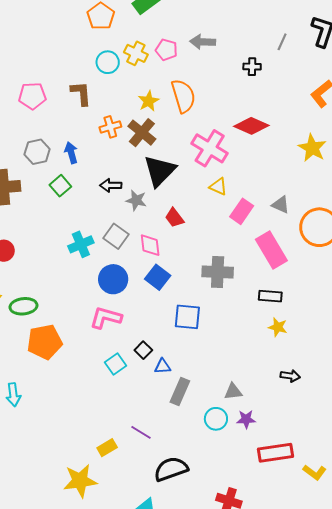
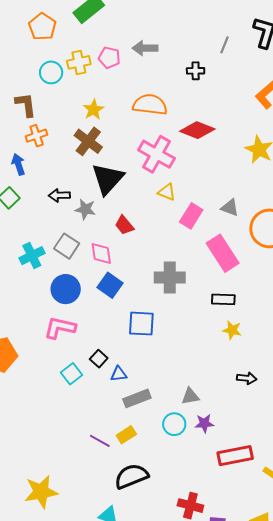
yellow cross: (136, 53) -> (79, 62), turned -35
orange semicircle: (183, 96) -> (150, 105), moved, turned -64
orange cross: (110, 127) -> (37, 136), moved
gray rectangle: (180, 392) -> (137, 398), turned 48
yellow rectangle: (107, 448) -> (126, 435), moved

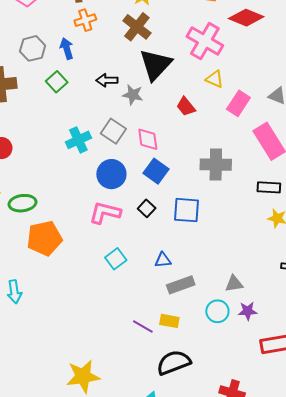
red trapezoid: (124, 225) -> (186, 107), moved
black square: (99, 359) -> (147, 208), moved
yellow rectangle: (126, 435) -> (169, 321), turned 42

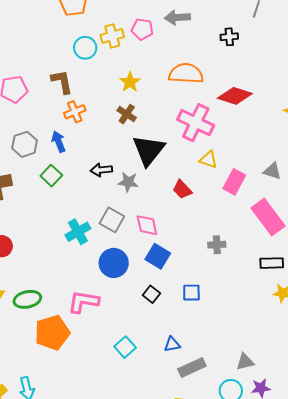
brown cross: (137, 27) -> (127, 114), size x0.7
gray cross: (216, 165) -> (217, 245), size x0.6
blue square: (187, 210) -> (191, 293), size x0.7
pink L-shape: (105, 213) -> (83, 302), moved

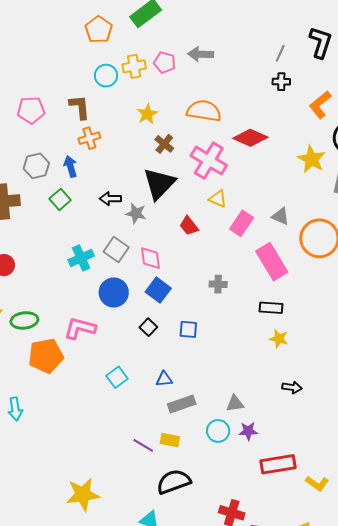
black cross: (229, 37) -> (281, 82), moved
brown cross: (127, 114) -> (164, 144), moved

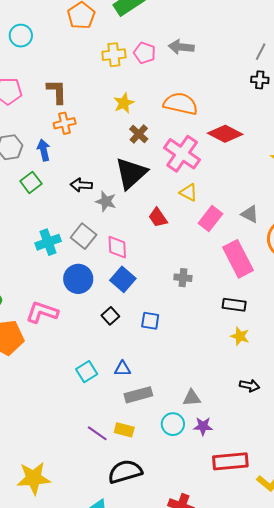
cyan circle: (106, 76) -> (21, 36), moved
cyan square: (117, 377) -> (87, 372), moved

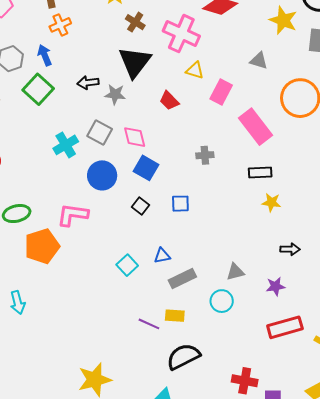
green square: (31, 182) -> (38, 89), size x1.4
gray triangle: (250, 214) -> (259, 61), moved
purple star: (203, 426) -> (275, 286), moved

